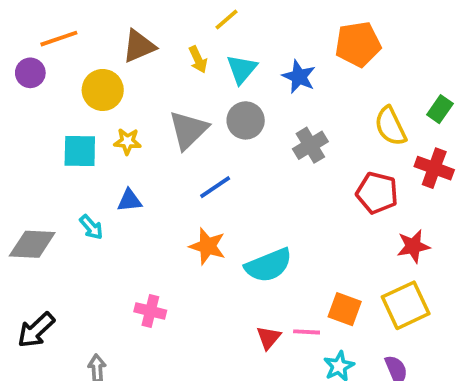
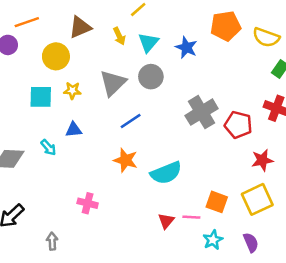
yellow semicircle: (390, 126) -> (266, 37), moved, turned -44
gray cross: (310, 145) -> (202, 112), moved, size x1.4

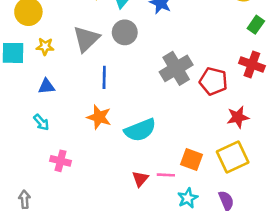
blue line: (131, 121) -> (104, 77), turned -55
cyan arrow: (48, 148) -> (41, 122), moved

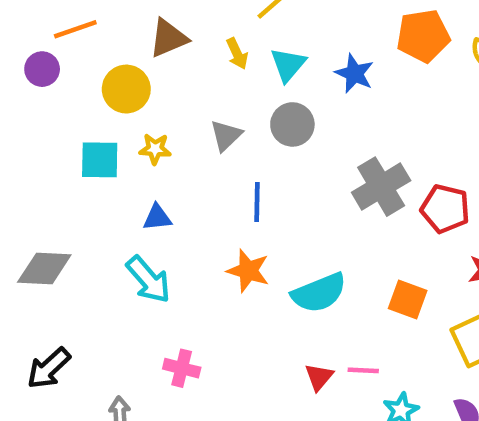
gray triangle: (86, 39) -> (226, 136), size x0.7
cyan arrow: (41, 122) -> (148, 280), size x1.6
orange square: (192, 160) -> (408, 299), moved
pink cross: (61, 161) -> (182, 368), moved

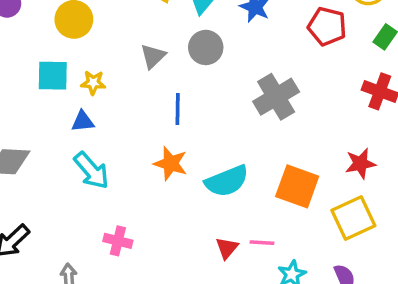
yellow star: (155, 149) -> (93, 83), moved
red pentagon: (445, 209) -> (327, 26), moved
blue triangle: (157, 218) -> (83, 121), moved
orange square: (408, 299) -> (297, 186), size x1.4

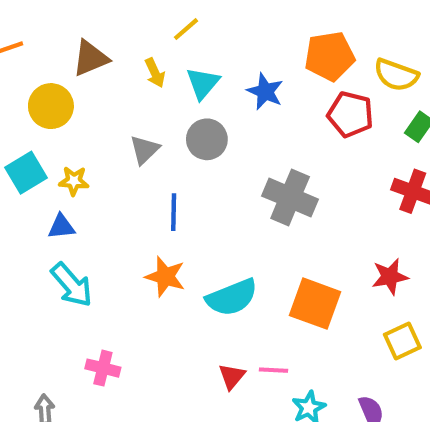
cyan square: (53, 76) -> (26, 173), turned -32
gray cross: (276, 97) -> (290, 198), turned -36
yellow square: (353, 218) -> (402, 341), moved, size x0.7

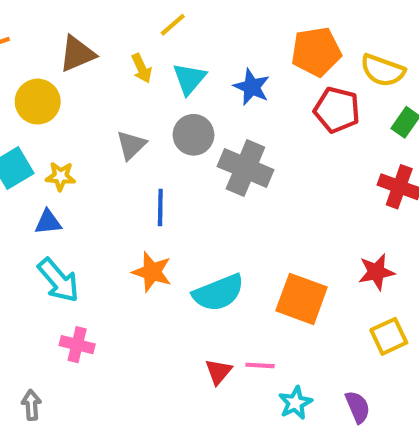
gray cross: (290, 198) -> (245, 168), moved
pink cross: (103, 368) -> (77, 345), moved

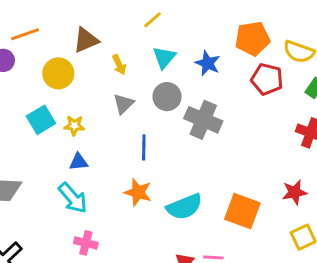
yellow arrow: (142, 68) -> (119, 65), moved
blue triangle: (48, 222) -> (79, 162), moved

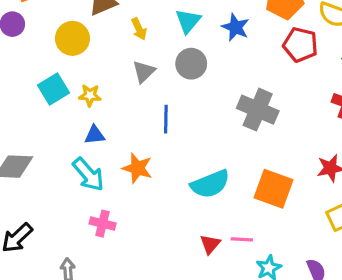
gray cross: (203, 120) -> (258, 110), moved
orange star: (138, 192) -> (137, 168), moved

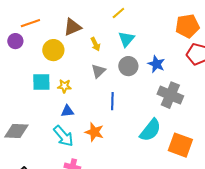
blue star: (235, 27) -> (156, 64), moved
cyan square: (53, 89) -> (41, 82), turned 30
cyan semicircle: (210, 184) -> (150, 130), moved, turned -30

